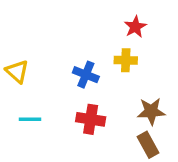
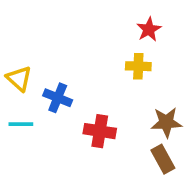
blue cross: (86, 75) -> (58, 98), moved
cyan line: (30, 119) -> (21, 124), moved

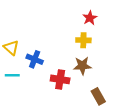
brown star: (166, 122) -> (82, 66), moved

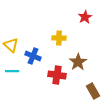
yellow cross: (83, 40) -> (59, 38), moved
brown star: (82, 66) -> (78, 62), turned -30

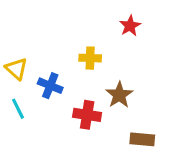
cyan line: (12, 71) -> (18, 109), turned 64
brown rectangle: (93, 91) -> (142, 139), turned -56

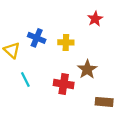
blue cross: (50, 86) -> (37, 38), moved
cyan line: (18, 109) -> (25, 79), moved

